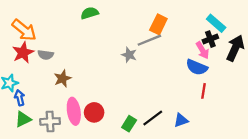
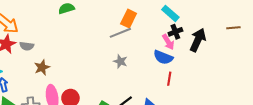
cyan rectangle: (216, 23) -> (170, 13), moved
gray star: (129, 55) -> (120, 61), moved

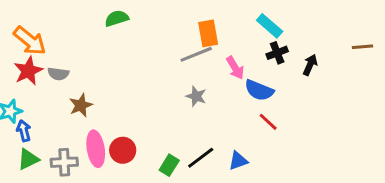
orange rectangle: (129, 19) -> (208, 33), turned -36
black arrow: (198, 40) -> (310, 65), size x0.6
pink arrow: (168, 42) -> (235, 68), moved
red line: (169, 79) -> (268, 122), turned -56

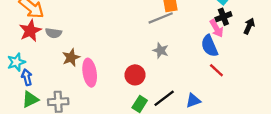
pink arrow: (235, 68) -> (216, 28), moved
blue semicircle: (259, 90) -> (209, 46), turned 45
pink ellipse: (96, 149) -> (90, 73), moved
red circle: (123, 150) -> (135, 75), moved

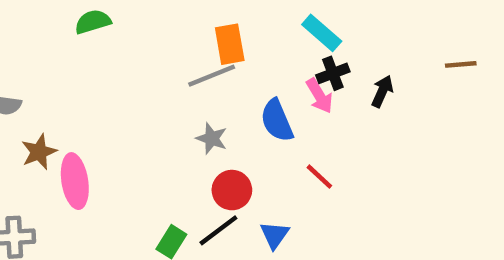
blue semicircle: (209, 46) -> (277, 120), moved
red circle: (135, 75) -> (232, 190), moved
blue triangle: (193, 101) -> (275, 235), turned -35

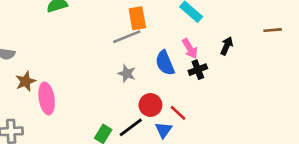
black cross: (333, 73) -> (198, 70), moved
red line: (319, 177) -> (178, 113), moved
red circle: (232, 190) -> (150, 105), moved

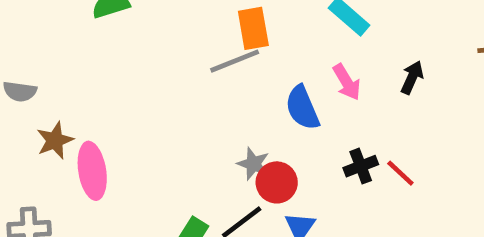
black cross: (198, 70) -> (361, 166), moved
gray star: (127, 73) -> (253, 164), moved
red line: (178, 113) -> (400, 173), moved

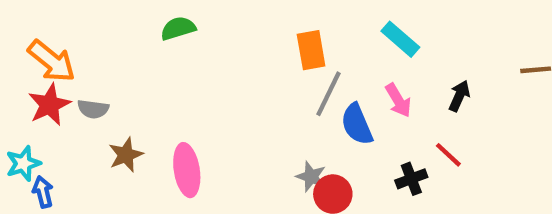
gray line: (235, 61) -> (328, 94), moved, turned -42
pink ellipse: (92, 171) -> (187, 170), moved
red line: (400, 173) -> (448, 155), moved

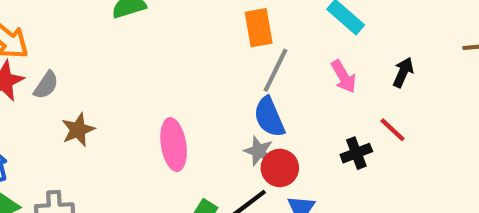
gray semicircle: (93, 109) -> (46, 85), turned -64
blue semicircle: (357, 124) -> (269, 117), moved
pink ellipse: (187, 170) -> (174, 145), moved

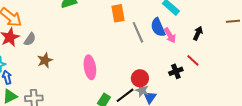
orange rectangle: (259, 28) -> (118, 13), moved
gray line: (276, 70) -> (138, 32), turned -50
blue semicircle: (269, 117) -> (158, 27), moved
gray star: (259, 151) -> (142, 90), moved

